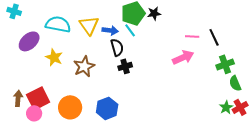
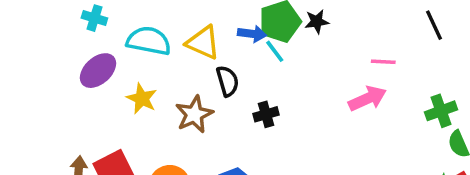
cyan cross: (14, 11) -> (94, 18), moved
yellow triangle: (89, 25) -> (203, 43), turned -30
blue arrow: (110, 30) -> (252, 34), moved
black line: (214, 37) -> (434, 25), moved
black semicircle: (117, 47) -> (227, 81), moved

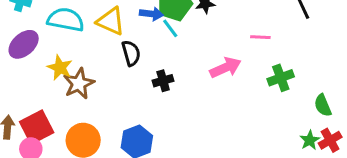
pink arrow: (367, 99) -> (225, 68), moved
green cross: (441, 111) -> (281, 78), moved
brown star: (194, 114) -> (79, 84), moved

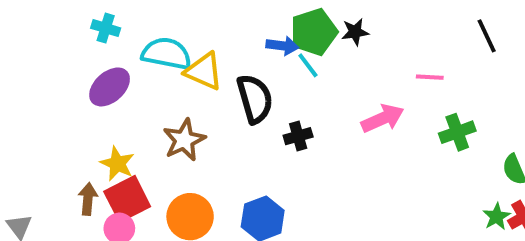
yellow triangle: (111, 21) -> (204, 71), moved
black semicircle: (131, 53) -> (255, 99), size x1.4
yellow star: (60, 68) -> (117, 164), moved

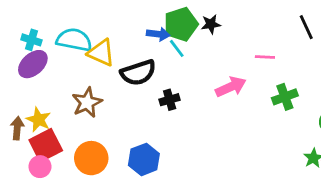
cyan cross: (106, 28) -> (31, 40), moved
black semicircle: (255, 99) -> (138, 73), turned 88
brown arrow: (88, 199) -> (17, 128), moved

